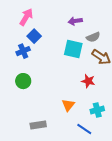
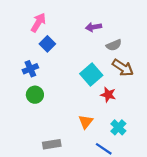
cyan square: (73, 49) -> (91, 74), moved, turned 36
blue cross: (23, 51) -> (30, 69), moved
cyan cross: (97, 110) -> (118, 127), turned -32

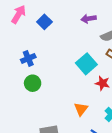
pink arrow: (38, 23) -> (19, 14), moved
blue square: (47, 44) -> (44, 22), moved

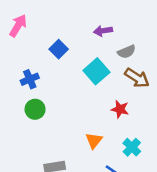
blue square: (44, 22) -> (59, 49), moved
cyan square: (86, 64) -> (96, 71), moved

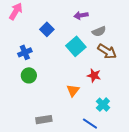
orange triangle: (94, 141) -> (73, 91), moved

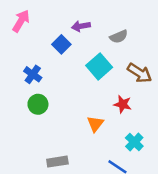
purple arrow: (81, 15) -> (81, 26), moved
gray semicircle: (99, 31) -> (119, 37), moved
blue cross: (25, 52) -> (33, 74), turned -32

